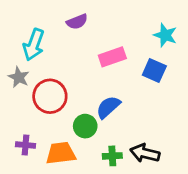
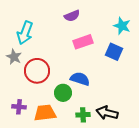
purple semicircle: (77, 22) -> (72, 16), moved
blue semicircle: (108, 107) -> (80, 79), turned 60

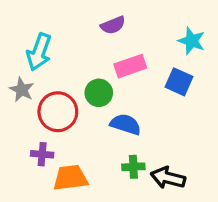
green circle: (63, 93) -> (99, 93), moved
purple cross: (19, 107) -> (42, 154), moved
green cross: (83, 115) -> (133, 167), moved

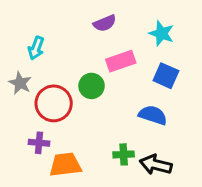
cyan star: (192, 41) -> (162, 33), moved
cyan arrow: (39, 52) -> (36, 48), size x0.7
blue semicircle: (126, 124) -> (153, 115), moved

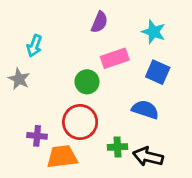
purple semicircle: (105, 23) -> (99, 22), turned -45
red circle: (54, 103) -> (80, 122), moved

